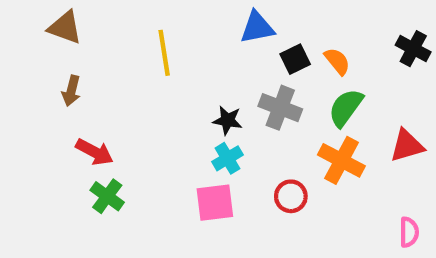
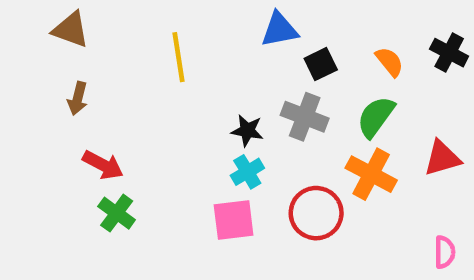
orange semicircle: (337, 61) -> (389, 62), moved
red circle: (291, 196) -> (316, 213), size x1.5

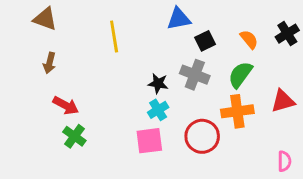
black cross: (449, 53) -> (287, 34), turned 30
orange cross: (371, 174) -> (237, 111), turned -36

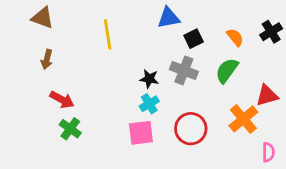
orange cross: (237, 111) -> (243, 119), moved, turned -32

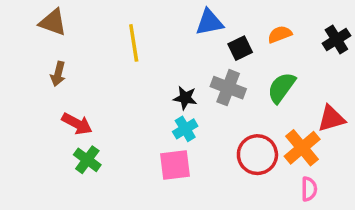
orange semicircle: (235, 37) -> (280, 34), moved, turned -72
red circle: (191, 129) -> (257, 155), moved
pink semicircle: (268, 152) -> (309, 189), moved

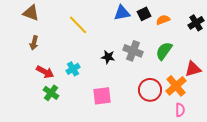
yellow line: (134, 43) -> (78, 25), turned -35
black square: (240, 48) -> (144, 14), moved
cyan cross: (185, 129) -> (73, 69), moved

